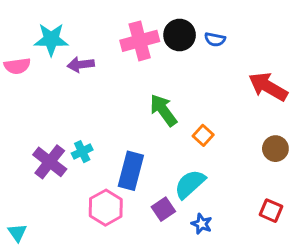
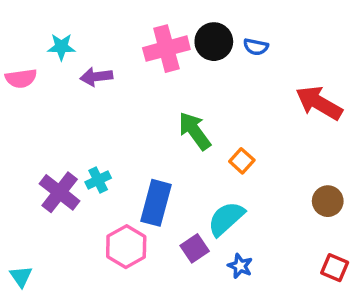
cyan star: (51, 39) -> (61, 47), size x0.7
brown circle: (275, 149) -> (328, 201), moved
red square: (271, 211) -> (335, 268), moved

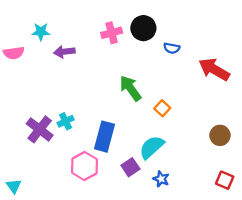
blue semicircle: (256, 47) -> (172, 48), moved
pink cross: (166, 49) -> (112, 33), size x0.7

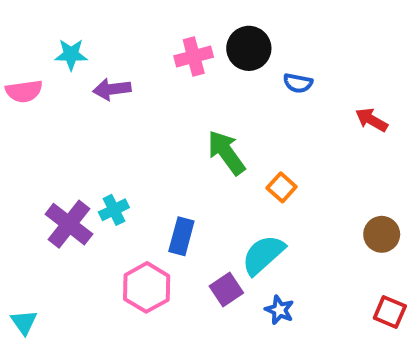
red arrow: (214, 69) -> (371, 120), size x0.6
blue rectangle: (105, 137) -> (181, 236), size x0.7

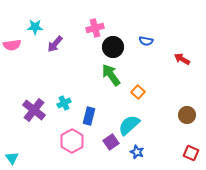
black circle: (249, 48) -> (113, 47), moved
purple arrow: (112, 89) -> (55, 44), turned -42
cyan cross: (114, 210) -> (64, 103), moved

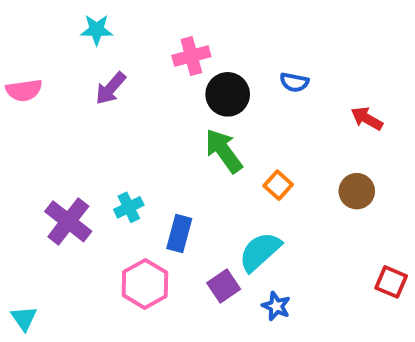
cyan star: (35, 27) -> (97, 30), moved
brown circle: (187, 115) -> (357, 191), moved
red square: (191, 153) -> (391, 282), moved

